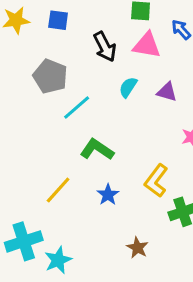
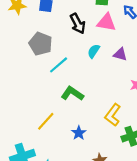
blue star: (108, 195) -> (79, 133), moved

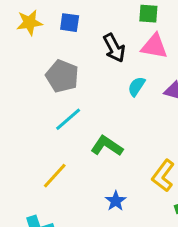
cyan line: (59, 65) -> (68, 119), moved
yellow line: (46, 121) -> (55, 176), moved

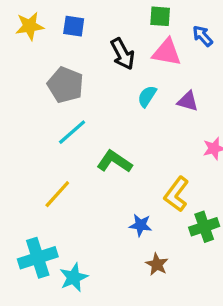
blue star: (116, 201) -> (141, 225), moved, turned -30

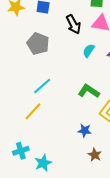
cyan line: (72, 132) -> (42, 86), moved
green L-shape: (114, 162) -> (89, 91), moved
cyan cross: (38, 258) -> (21, 151), size x0.7

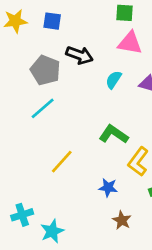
black arrow: (73, 24) -> (79, 55), moved, turned -42
cyan line: (42, 86) -> (43, 108), moved
yellow line: (33, 111) -> (62, 162), moved

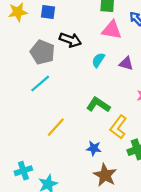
brown star: (122, 220) -> (105, 175), size x1.5

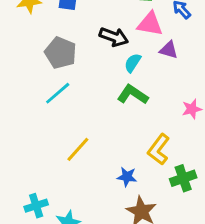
black arrow: (70, 40) -> (114, 37), moved
purple triangle: (126, 63) -> (169, 50), moved
green L-shape: (98, 105) -> (133, 95), moved

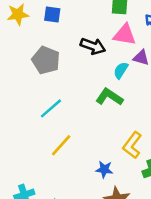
cyan semicircle: (133, 63) -> (121, 70), moved
cyan line: (58, 93) -> (51, 108), moved

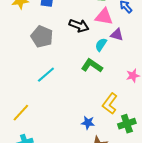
yellow line: (61, 145) -> (21, 113), moved

